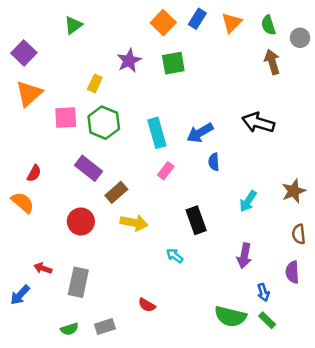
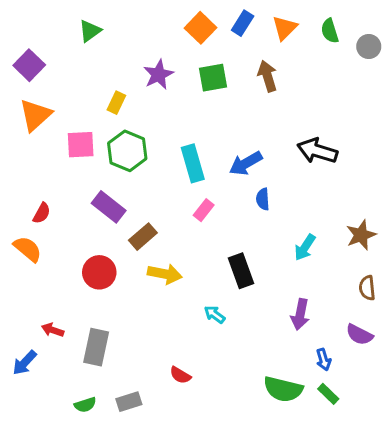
brown arrow: (272, 62) -> (267, 76), moved
purple semicircle: (292, 272) -> (359, 335), turned -60

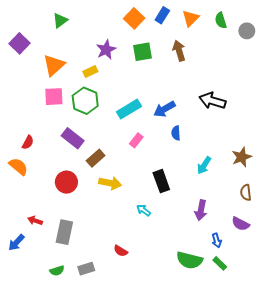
yellow rectangle: (116, 103) -> (90, 72), moved, turned 40
orange triangle: (35, 115) -> (54, 65), moved
cyan rectangle: (193, 163) -> (129, 109), turned 75

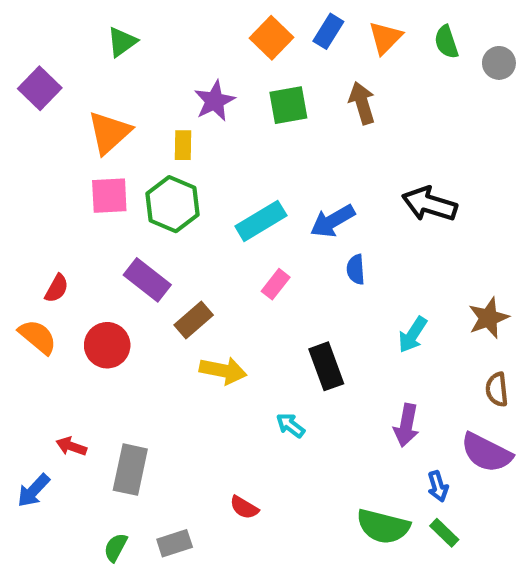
yellow rectangle: (90, 72) -> (183, 145), turned -64
red circle: (66, 182) -> (107, 345), moved
purple semicircle: (241, 224) -> (486, 453), size x1.4
green semicircle: (57, 271) -> (116, 547), turned 136

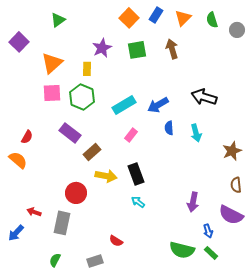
cyan arrow: (413, 335) -> (196, 133), moved, turned -48
red circle: (107, 345) -> (76, 193), moved
black rectangle: (326, 366) -> (136, 174), moved
gray rectangle: (175, 543) -> (95, 261), moved

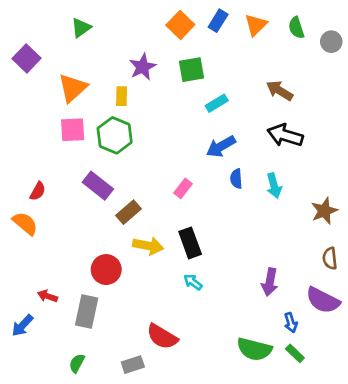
brown arrow: (172, 49) -> (280, 91), moved, turned -42
cyan rectangle: (124, 105) -> (217, 103), moved, size x0.7
red semicircle: (116, 241) -> (162, 337), size x1.6

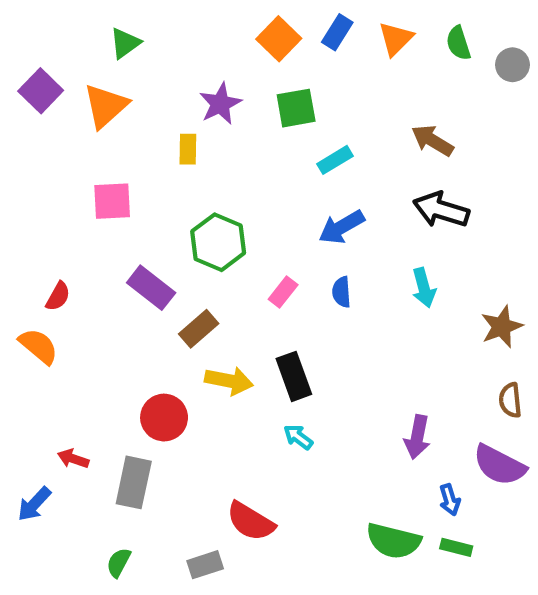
orange triangle: (73, 88) -> (106, 106), moved
green hexagon: (115, 135) -> (218, 242), moved
blue semicircle: (236, 179) -> (342, 292), moved
green rectangle: (295, 353) -> (456, 547), turned -30

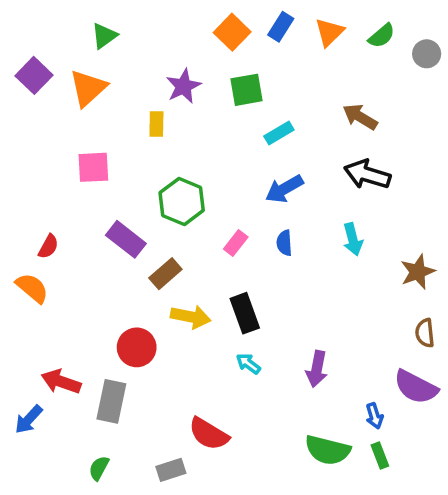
green semicircle: (458, 43) -> (382, 36), turned -112
purple arrow: (417, 437) -> (317, 369), moved
red arrow: (73, 459) -> (61, 382), size x1.5
green rectangle: (456, 547) -> (380, 455), turned 55

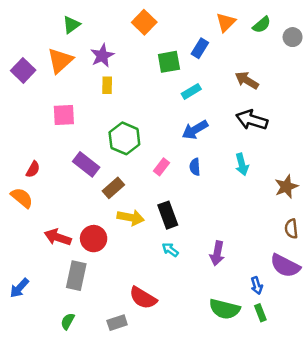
blue rectangle: (281, 27) -> (200, 48), moved
orange square: (232, 32) -> (144, 22), moved
purple square: (34, 75) -> (23, 70), moved
purple star: (183, 86) -> (102, 56), moved
red arrow: (61, 382) -> (58, 237), moved

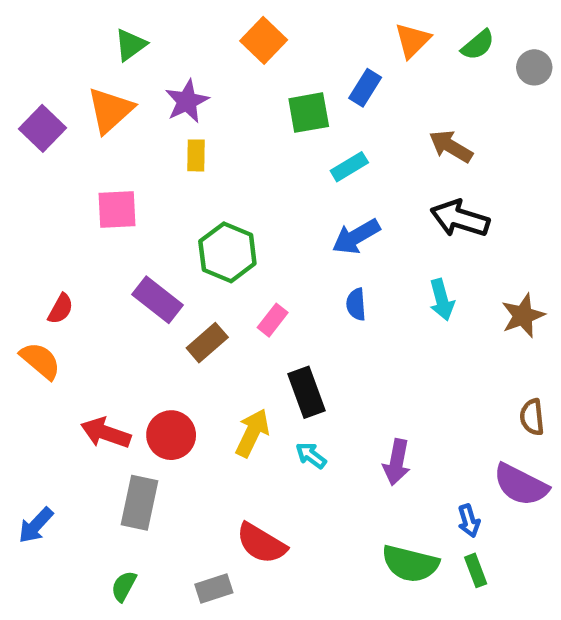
pink rectangle: (162, 167) -> (273, 320), moved
brown star: (286, 187) -> (523, 316), moved
yellow arrow: (131, 218) -> (252, 433), moved, turned -75

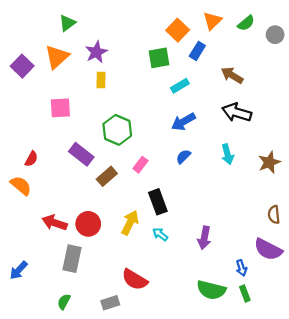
orange square: (264, 40) -> (178, 30), moved
blue rectangle: (365, 88) -> (197, 51), moved
blue semicircle: (356, 304) -> (183, 157), turned 49

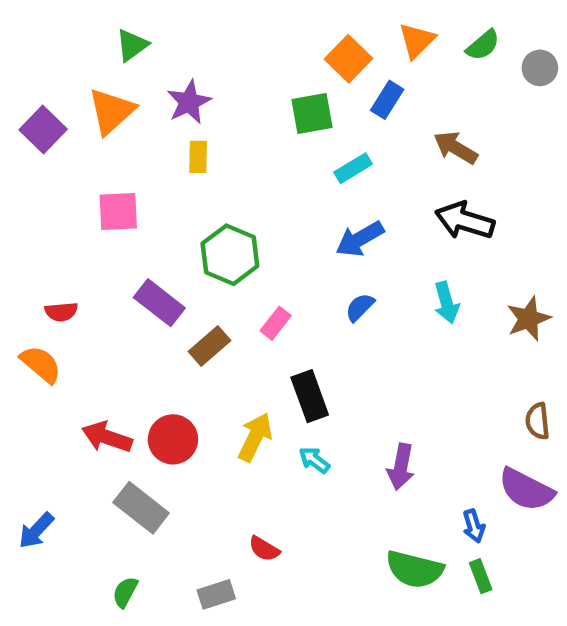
red semicircle: (31, 159) -> (61, 312), turned 56
gray rectangle: (72, 259) -> (141, 508), turned -64
red semicircle: (135, 280) -> (264, 549), size x0.6

